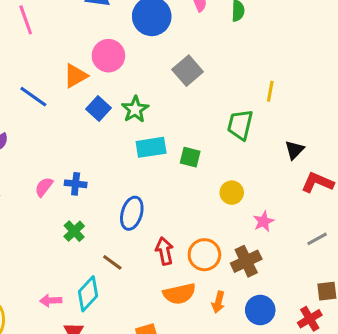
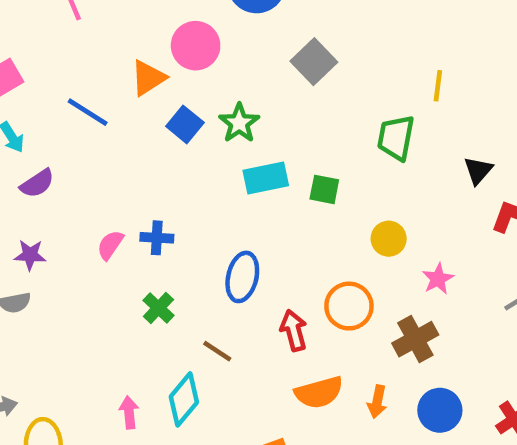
orange circle: (204, 255) -> (349, 306), moved
pink arrow: (51, 300) -> (129, 412), turned 90

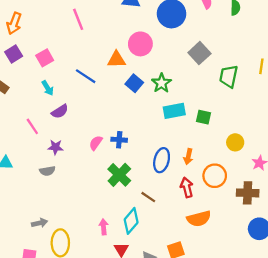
orange triangle: (148, 78) -> (116, 60), turned 30
green trapezoid: (396, 138) -> (229, 76), moved
green cross: (158, 308) -> (119, 175), size x1.5
brown cross: (415, 339) -> (248, 193), turned 30
orange arrow: (377, 402) -> (188, 157), moved

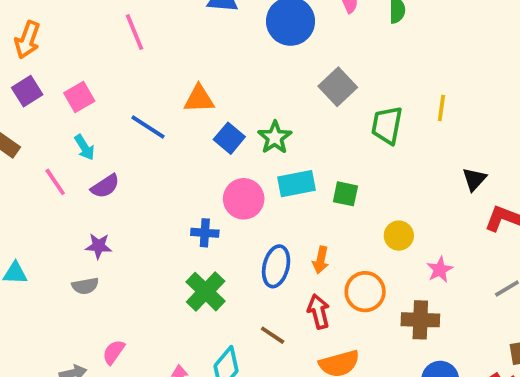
pink circle: (140, 44) -> (244, 199), moved
pink line: (32, 126) -> (55, 182), moved
pink semicircle: (96, 143) -> (114, 352), moved
brown line: (148, 197) -> (273, 335), moved

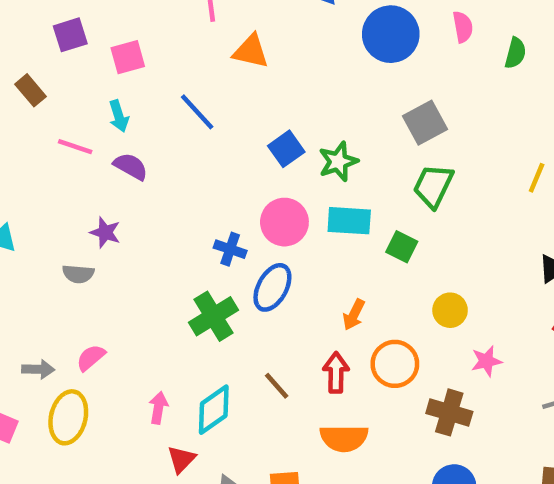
orange triangle: (199, 99) -> (251, 51), moved
green trapezoid: (387, 125) -> (433, 186), moved
pink line: (55, 182) -> (75, 147), turned -52
purple semicircle: (105, 186) -> (131, 166), turned -132
blue ellipse: (276, 266) -> (272, 287), moved

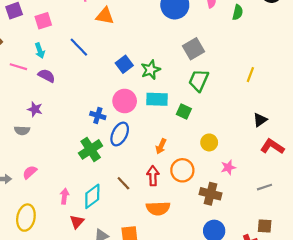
yellow ellipse: (68, 417) -> (26, 218), moved

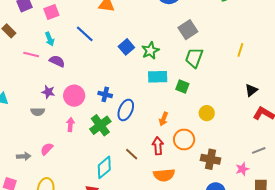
pink circle: (125, 101) -> (74, 96), moved
pink star: (228, 167) -> (242, 169), moved
pink arrow: (64, 196) -> (70, 125), moved

